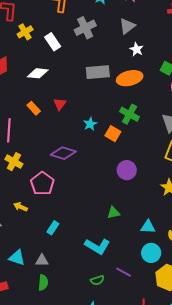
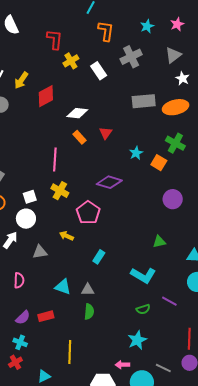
white diamond: (38, 73) -> (77, 113), moved

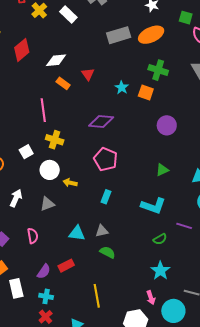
pink pentagon: (88, 213) -> (106, 159), moved
white circle: (26, 219) -> (50, 170), moved
green semicircle: (89, 312) -> (107, 252), turned -56
pink arrow: (122, 365) -> (151, 298), turned -96

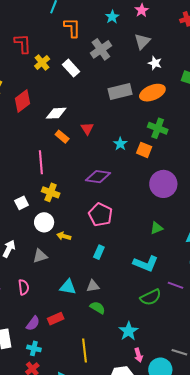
purple circle: (167, 125) -> (163, 184), size x1.4
green semicircle: (160, 239) -> (151, 297), size x1.5
cyan star: (160, 271) -> (129, 331), moved

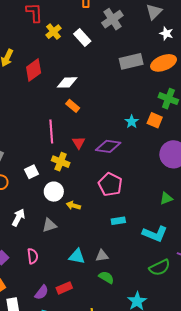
red triangle: (87, 129) -> (79, 143), moved
cyan star: (120, 144) -> (132, 122), moved
cyan rectangle: (99, 252) -> (118, 221), moved, turned 56

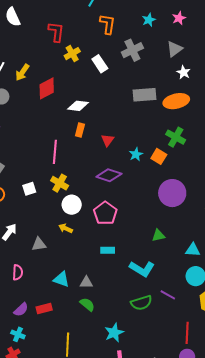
orange rectangle: (73, 106) -> (80, 130), turned 56
red triangle: (79, 143) -> (107, 140), moved
white circle: (54, 192) -> (72, 205), moved

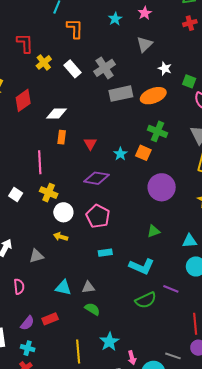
gray cross: (132, 50) -> (105, 68), moved
white star: (184, 72) -> (165, 68), moved
white square: (29, 189) -> (16, 195), moved, turned -32
cyan star: (114, 333) -> (109, 342), moved

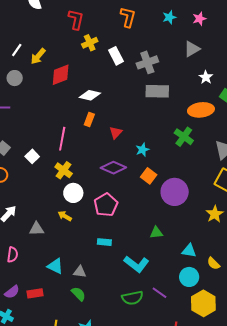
orange ellipse: (153, 96) -> (201, 110), moved
orange square: (143, 153) -> (149, 176), moved
white square: (16, 195) -> (32, 156), moved

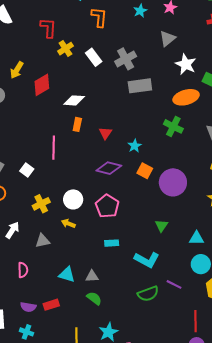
white star: (206, 77) -> (186, 64), size x1.5
yellow cross: (64, 170) -> (41, 204), moved, turned 36
green triangle: (156, 233) -> (161, 226), turned -40
purple semicircle: (12, 292) -> (28, 307), turned 56

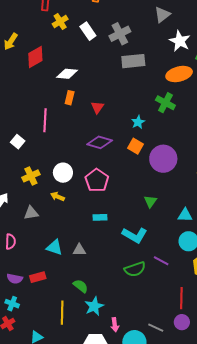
cyan star: (135, 146) -> (138, 122), moved
green semicircle: (94, 298) -> (81, 286), moved

